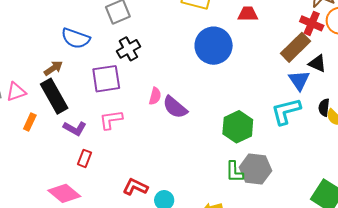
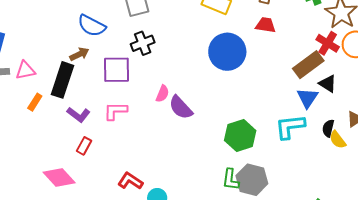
brown arrow: (53, 68) -> (79, 54), moved
black rectangle: (54, 96) -> (62, 80), turned 40

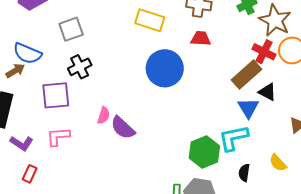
brown arrow: (79, 54) -> (15, 71), moved
black semicircle: (328, 128) -> (244, 173), moved
green hexagon: (240, 135) -> (204, 152), moved
yellow semicircle: (338, 140) -> (278, 163), moved

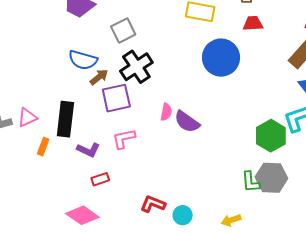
black cross: (80, 67) -> (136, 67), size x1.4
brown arrow: (15, 71) -> (99, 77), moved
red rectangle: (30, 174) -> (100, 179), turned 54

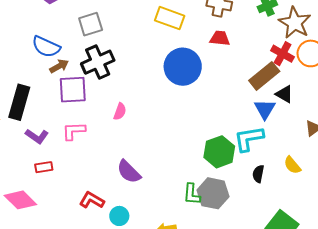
purple semicircle: (187, 122) -> (129, 172), moved

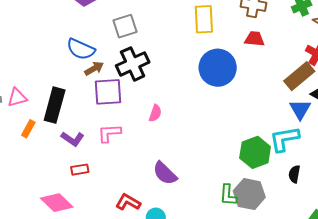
yellow rectangle: (170, 18) -> (204, 19), turned 68

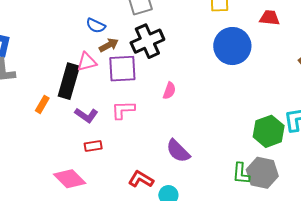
blue semicircle: (81, 49) -> (96, 26), size x0.7
pink triangle: (17, 98) -> (87, 62), moved

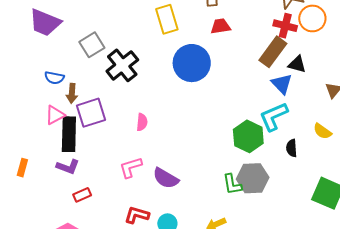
black cross: (147, 41) -> (122, 65), moved
brown arrow: (109, 45) -> (72, 93), turned 138
black rectangle: (69, 81) -> (69, 134), moved
pink L-shape: (123, 110) -> (131, 167), moved

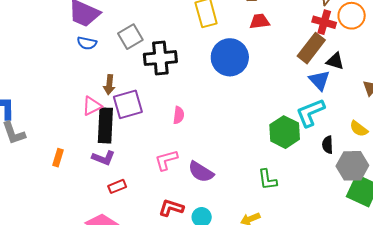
black cross: (122, 65) -> (160, 58), turned 32
blue semicircle: (54, 78) -> (87, 43), moved
gray hexagon: (253, 178) -> (352, 166), moved

